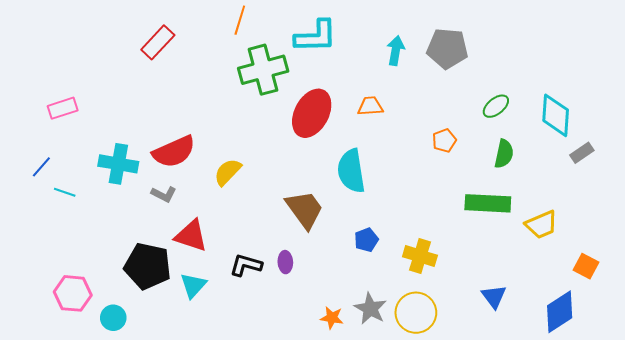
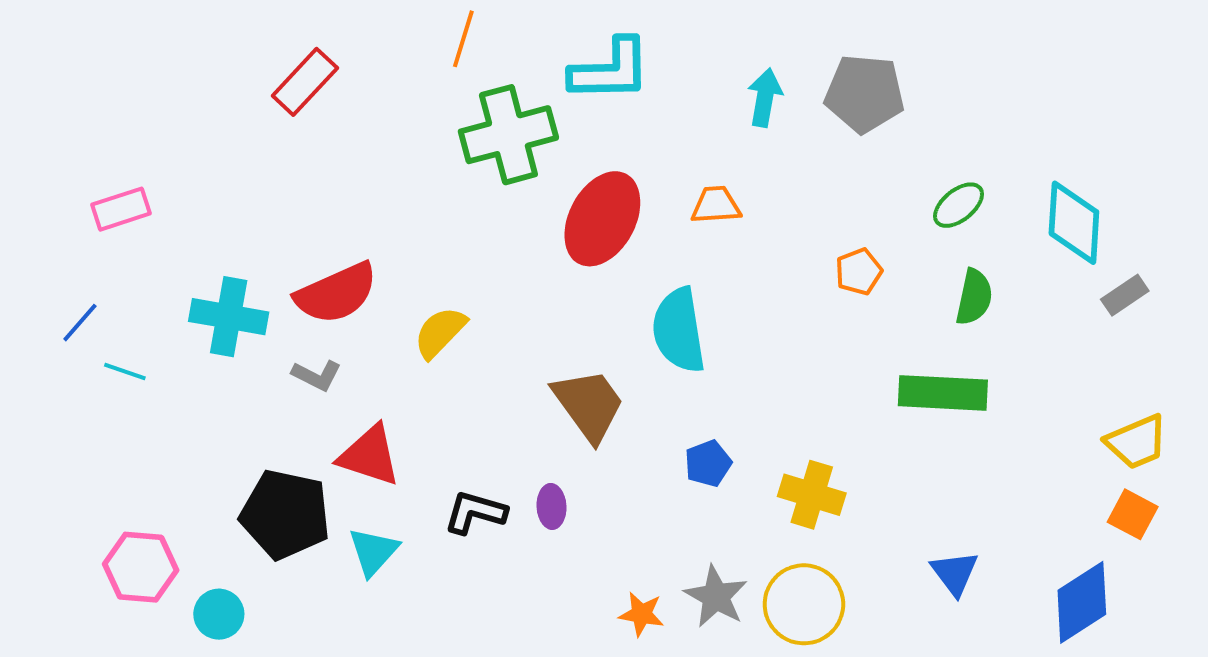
yellow trapezoid: (541, 225) -> (1137, 442), moved

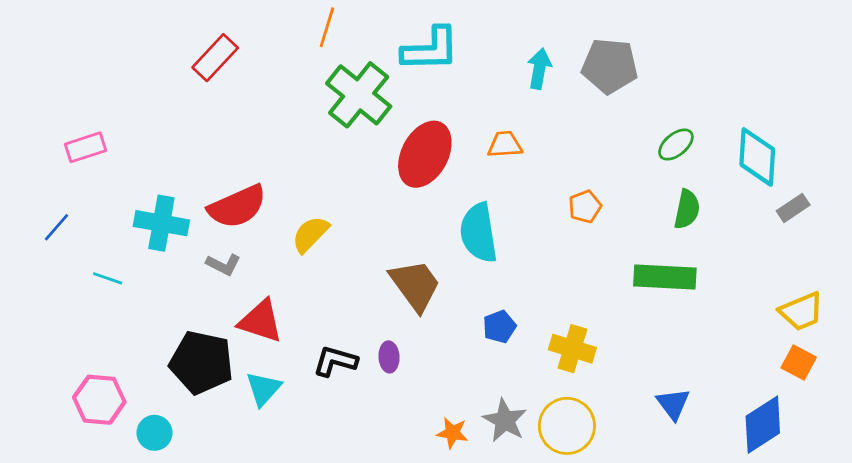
green cross: (508, 135) -> (359, 95), turned -36
orange pentagon: (859, 272) -> (585, 207), moved
cyan line: (125, 371) -> (108, 278), moved

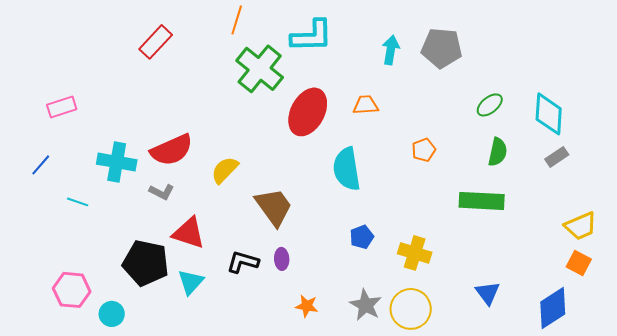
gray rectangle: (793, 208) -> (557, 157), moved
brown trapezoid: (415, 285) -> (274, 207), moved
orange star: (452, 433) -> (307, 306), moved

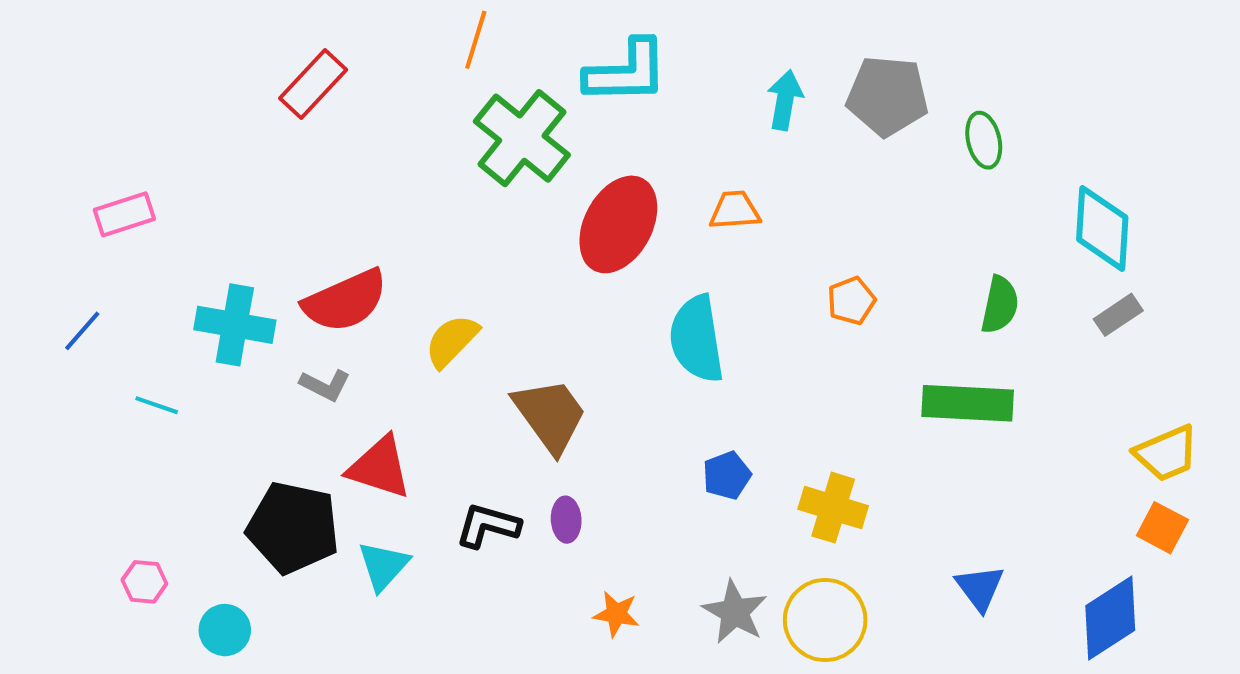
green ellipse: (490, 105) -> (984, 140), moved, turned -64
pink hexagon: (72, 290) -> (144, 582), size x0.6

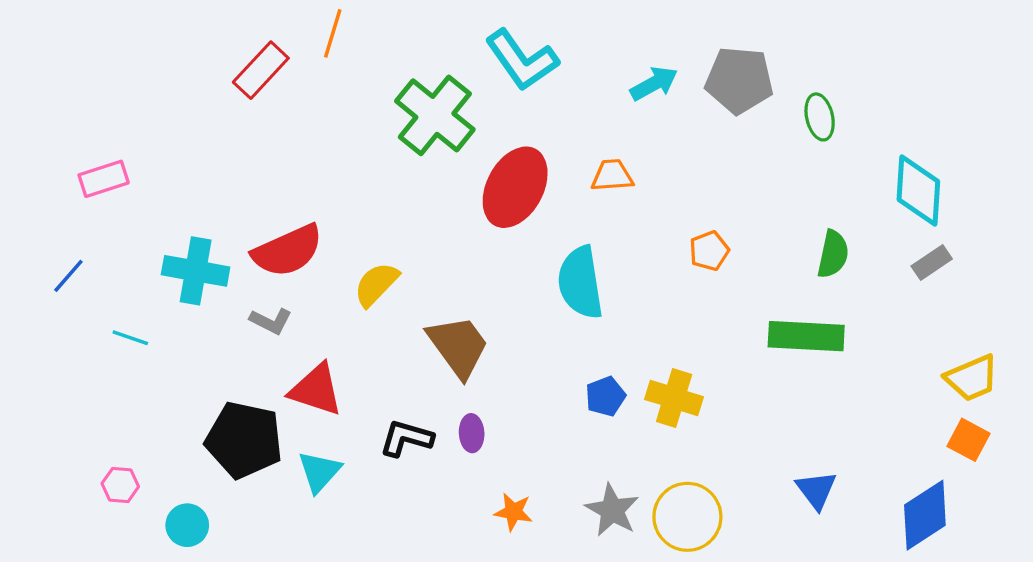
orange line: (476, 40) -> (333, 33), moved
cyan L-shape: (626, 72) -> (522, 60), turned 56
cyan arrow: (785, 100) -> (654, 84), turned 51
yellow cross: (833, 508) -> (674, 398), moved

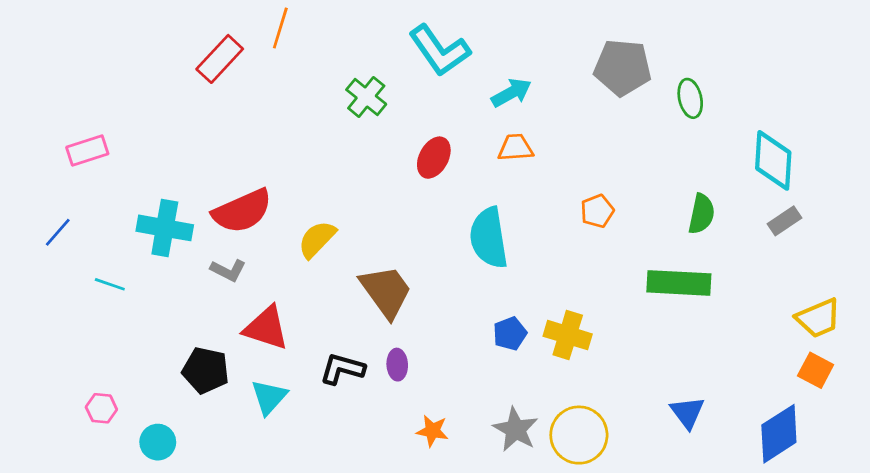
cyan arrow: (654, 84) -> (511, 93), moved
green cross: (435, 115) -> (366, 97), size x0.6
red ellipse: (515, 187) -> (434, 158), size x0.6
black pentagon: (244, 440) -> (206, 370), size x0.7

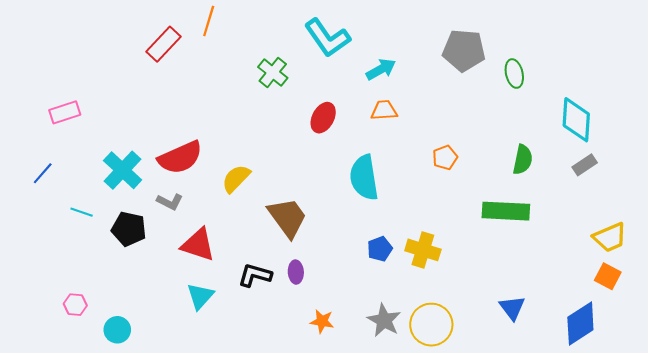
cyan cross: (165, 228) -> (123, 170), turned 33
black pentagon: (206, 370) -> (129, 229), moved

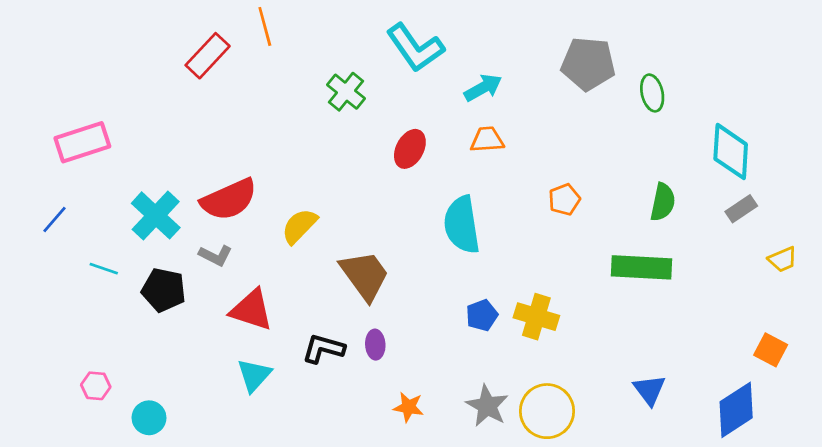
orange line: (209, 21) -> (265, 26), turned -32
pink rectangle: (65, 112) -> (82, 142), size x1.4
yellow trapezoid: (610, 237) -> (783, 259), moved, size x0.7

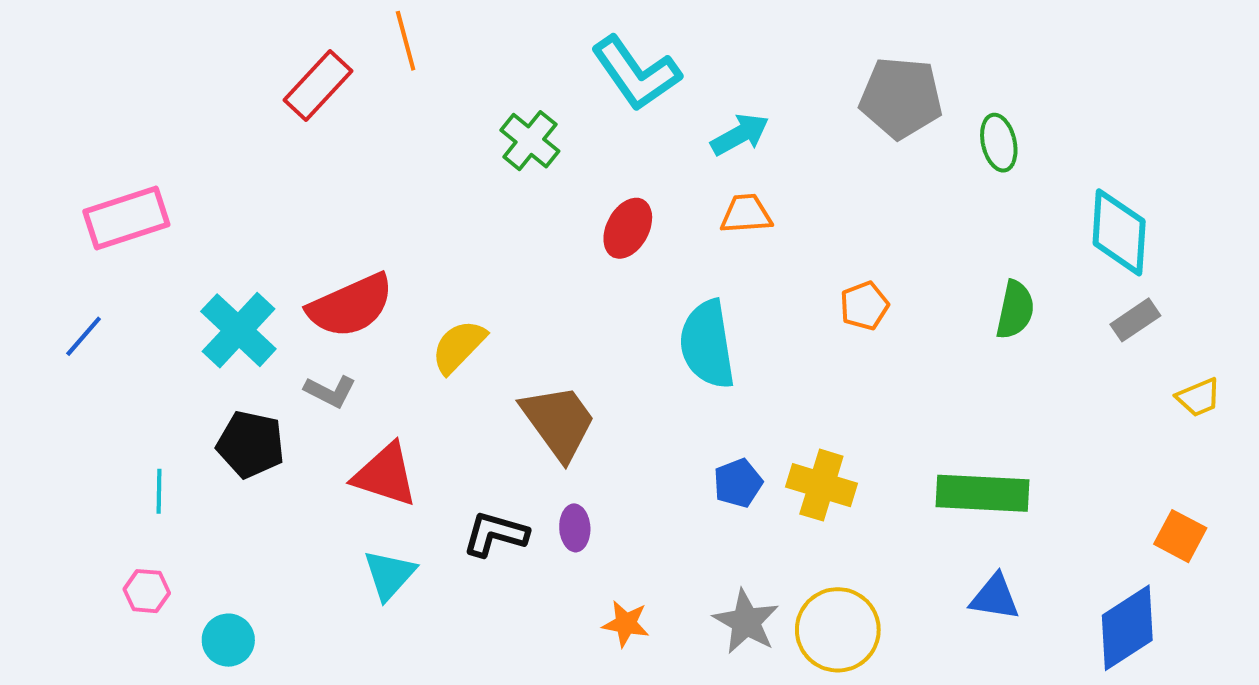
green rectangle: (642, 267) -> (983, 493), moved
cyan line: (104, 269) -> (159, 491), moved, turned 72
blue triangle: (649, 390) -> (995, 597), turned -44

